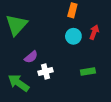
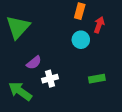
red arrow: (94, 32) -> (99, 25), moved

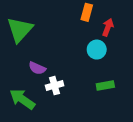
cyan circle: (81, 40) -> (97, 50), moved
purple semicircle: (34, 63) -> (37, 68), turned 63

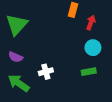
cyan circle: (97, 50) -> (93, 48), moved
purple semicircle: (37, 68) -> (16, 57), moved

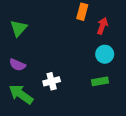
green triangle: (17, 25) -> (19, 28), size x0.7

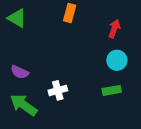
orange rectangle: (82, 12) -> (70, 13), moved
green triangle: (19, 28) -> (17, 18), moved, turned -42

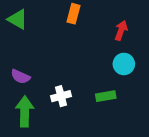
green rectangle: (112, 90) -> (106, 96), moved
green arrow: (24, 105) -> (25, 111), turned 56

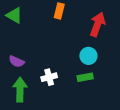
red arrow: (121, 30) -> (97, 24), size x1.5
cyan circle: (124, 64) -> (88, 56), moved

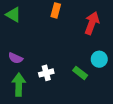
cyan circle: (88, 56) -> (99, 59), moved
green rectangle: (85, 77) -> (80, 73), turned 48

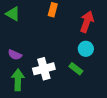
cyan circle: (99, 59) -> (86, 49), moved
white cross: (46, 73) -> (44, 69), size x1.5

